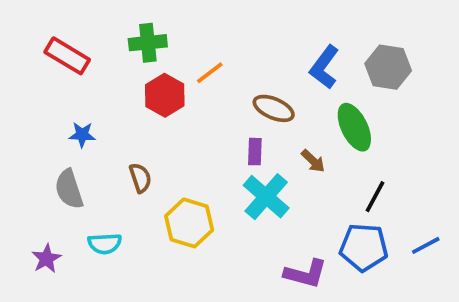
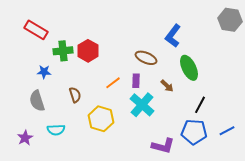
green cross: (148, 43) -> (63, 51), moved
gray hexagon: (388, 67) -> (230, 20), moved
orange line: (210, 73) -> (113, 83), moved

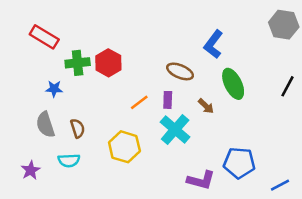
brown semicircle: (75, 95) -> (78, 128), moved
black line: (200, 105) -> (287, 86), moved
blue line: (227, 131) -> (280, 185), moved

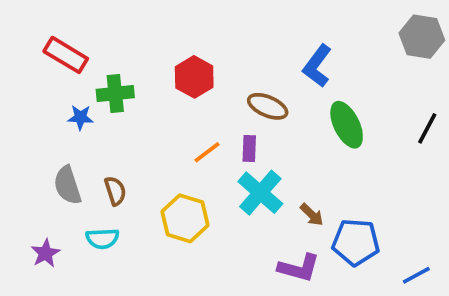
red hexagon: (108, 63) -> (194, 77), moved
blue star: (54, 89) -> (80, 117), moved
brown arrow: (206, 106) -> (312, 215), moved

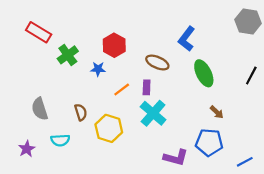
green cross: (115, 93) -> (68, 55), turned -30
blue star: (80, 117) -> (98, 69), moved
brown semicircle: (115, 191) -> (81, 112), moved
brown arrow: (312, 215) -> (217, 112), moved

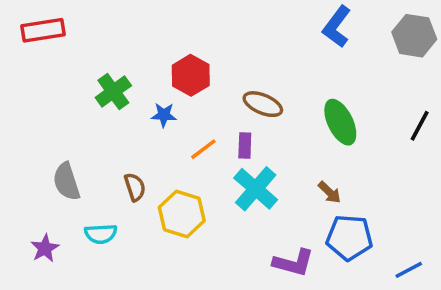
red rectangle: (39, 32) -> (43, 30), moved, turned -40
blue L-shape: (187, 39) -> (337, 27), moved
brown arrow: (217, 112) -> (330, 192), moved

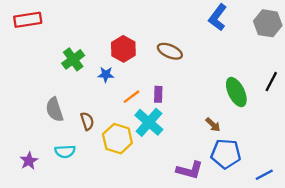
brown ellipse: (263, 104) -> (170, 51), moved
green ellipse: (340, 122) -> (236, 92), moved
gray semicircle: (66, 182) -> (55, 110), moved
cyan cross: (256, 189) -> (149, 122), moved

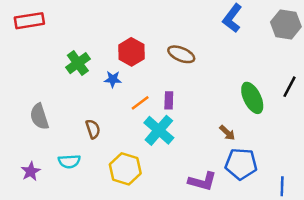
gray semicircle: (55, 110) -> (39, 117), moved
yellow hexagon: (117, 139) -> (125, 169), moved
blue line: (264, 175) -> (282, 186), turned -60

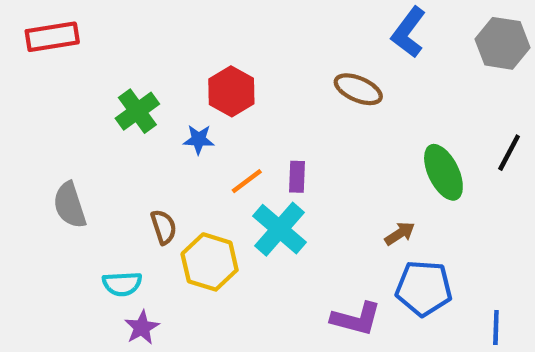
brown ellipse: (181, 54) -> (358, 89), moved
brown arrow: (227, 133) -> (400, 234), turned -77
yellow hexagon: (125, 169) -> (210, 262), moved
purple star: (31, 171) -> (142, 328), moved

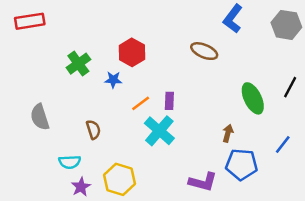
brown arrow: (400, 234) -> (228, 133), turned -42
yellow hexagon: (210, 262) -> (119, 179), moved
blue line: (496, 328) -> (283, 144), moved, turned 36

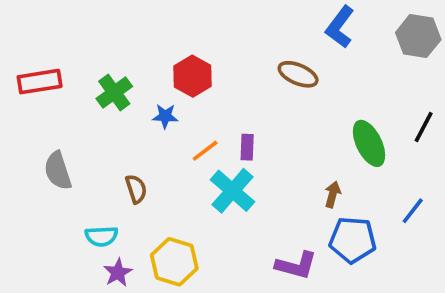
red rectangle: (30, 21) -> (40, 82), moved

